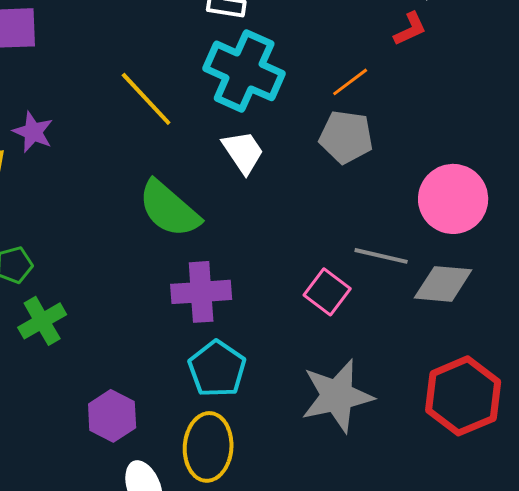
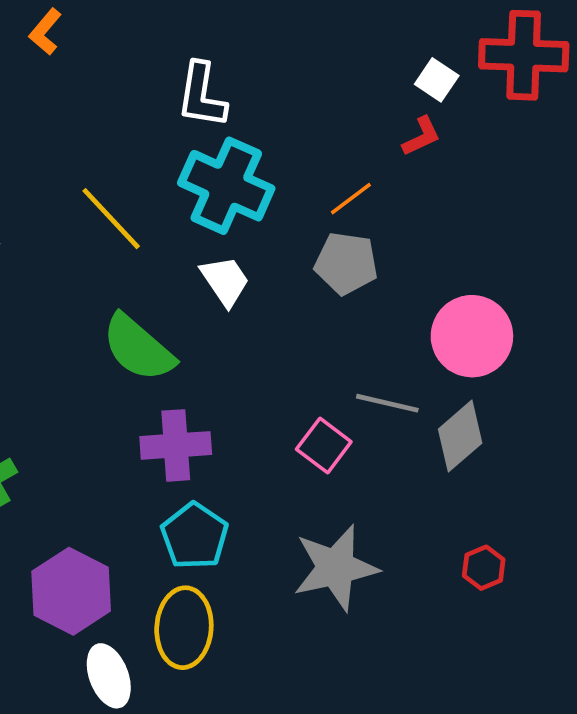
gray diamond: (443, 284) -> (460, 436), turned -46
red hexagon: (463, 396) -> (484, 568), size x0.5
purple hexagon: (112, 416) -> (71, 591), size x1.4

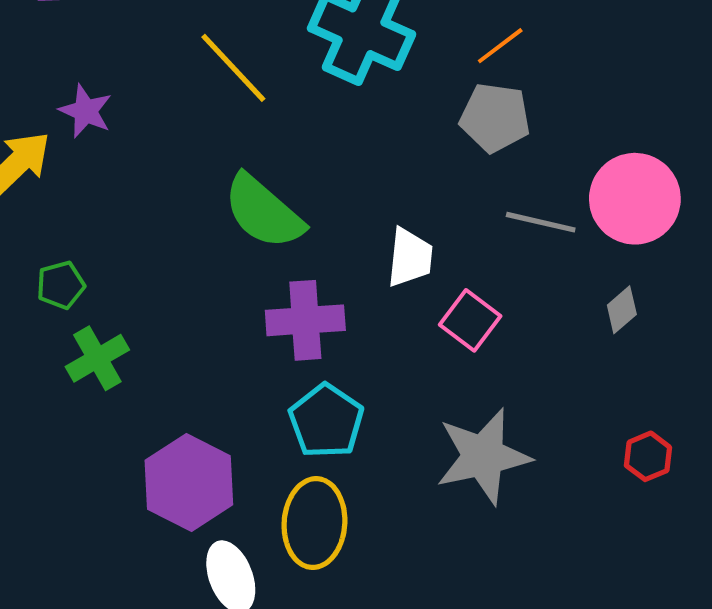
white trapezoid: (225, 281) -> (410, 258), moved, turned 40
gray line: (387, 403) -> (541, 222), moved
gray diamond: (460, 436) -> (622, 310), size x0.6

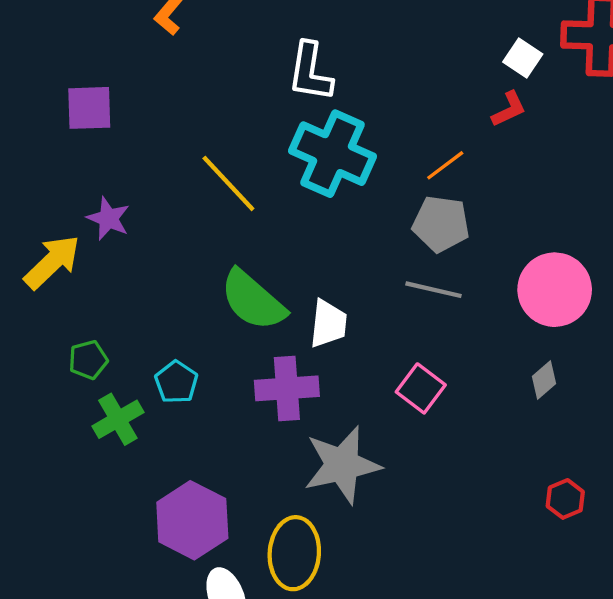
gray line: (541, 222) -> (434, 290), moved
white trapezoid: (410, 258) -> (328, 324), moved
cyan pentagon: (326, 421) -> (176, 382), moved, size x0.7
gray star: (483, 456) -> (342, 465), moved

